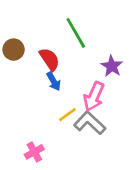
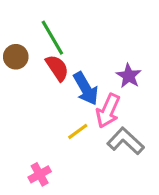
green line: (76, 33) -> (52, 38), moved
blue arrow: (54, 81) -> (86, 89), moved, size x1.5
gray L-shape: (90, 123) -> (126, 141), moved

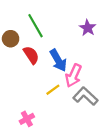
red semicircle: (57, 68) -> (31, 55), moved
purple star: (129, 76) -> (88, 28), moved

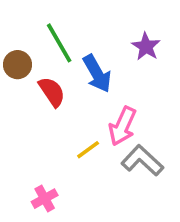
blue arrow: (58, 60) -> (97, 74), moved

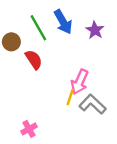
blue arrow: (97, 74) -> (63, 22), moved
yellow line: (88, 150) -> (70, 97), moved, turned -35

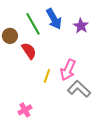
yellow line: (70, 97) -> (47, 76), moved

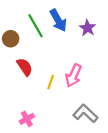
red semicircle: (29, 51) -> (25, 67), moved
gray L-shape: (79, 89) -> (85, 113), moved

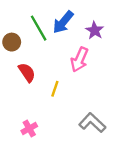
blue arrow: (58, 20) -> (63, 22), turned 70
pink arrow: (73, 76) -> (79, 60), moved

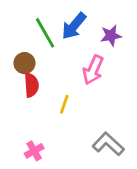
purple star: (95, 30) -> (111, 36), turned 30
brown circle: (12, 42) -> (24, 63), moved
red semicircle: (27, 72) -> (31, 85), turned 30

